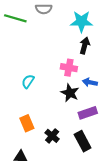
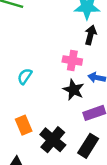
black cross: (52, 136) -> (53, 140), size x1.5
black rectangle: (83, 141) -> (88, 146), turned 60

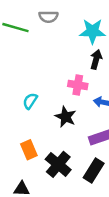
black star: (74, 90) -> (66, 117), moved

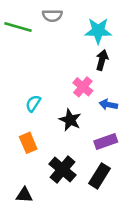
pink cross: (78, 85) -> (83, 87), turned 30
orange rectangle: (29, 150) -> (28, 143), moved

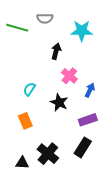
black arrow: (102, 60) -> (56, 51), moved
blue arrow: (108, 105) -> (90, 90), turned 104
black cross: (63, 170) -> (48, 154), moved

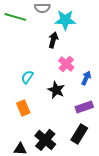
cyan star: (82, 31) -> (65, 20), moved

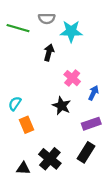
black arrow: (53, 40) -> (49, 53), moved
cyan semicircle: (27, 77) -> (15, 104), moved

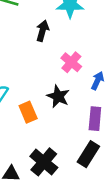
purple rectangle: (91, 124) -> (95, 119), turned -66
orange rectangle: (26, 125) -> (28, 112), moved

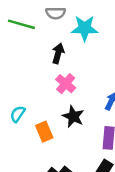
pink cross: (71, 62) -> (66, 84), moved

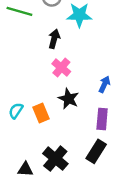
cyan semicircle: (18, 114) -> (16, 111), moved

